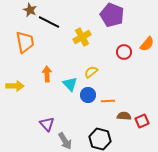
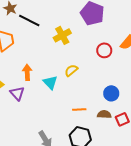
blue circle: (88, 95) -> (111, 93), moved
orange line: (108, 101) -> (79, 109), moved
purple triangle: (47, 124) -> (17, 93), moved

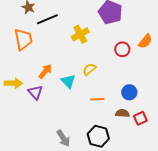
black line: (29, 20) -> (47, 19), turned -50
orange arrow: (27, 72) -> (45, 71), turned 42
orange line: (79, 109) -> (97, 99), moved

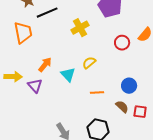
brown semicircle: (122, 113) -> (122, 107), turned 40
red square: (140, 118) -> (140, 112), turned 32

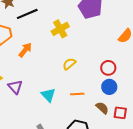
red circle: (122, 43) -> (108, 68), moved
orange arrow: (45, 65) -> (25, 50), moved
cyan triangle: (68, 75) -> (48, 95), moved

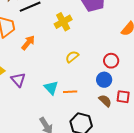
blue circle: (109, 87) -> (104, 80), moved
orange line: (77, 94) -> (70, 92), moved
red square: (120, 113) -> (123, 97), moved

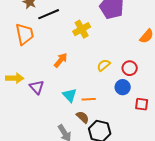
orange arrow: (28, 43) -> (61, 60), moved
yellow semicircle: (72, 57) -> (104, 65), moved
brown semicircle: (105, 101) -> (83, 117), moved

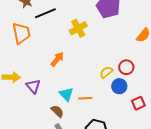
yellow semicircle: (104, 65) -> (106, 72), moved
red square: (142, 104) -> (138, 103), turned -32
brown semicircle: (83, 117) -> (57, 111), moved

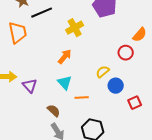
orange arrow: (57, 59) -> (65, 57), moved
red circle: (126, 67) -> (126, 53), moved
cyan triangle: (66, 94) -> (65, 83), moved

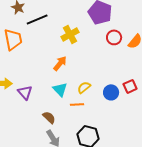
red circle: (126, 53) -> (114, 37), moved
yellow semicircle: (103, 72) -> (84, 87), moved
red square: (135, 103) -> (130, 86), moved

